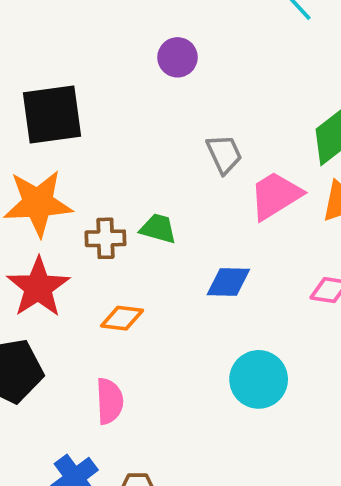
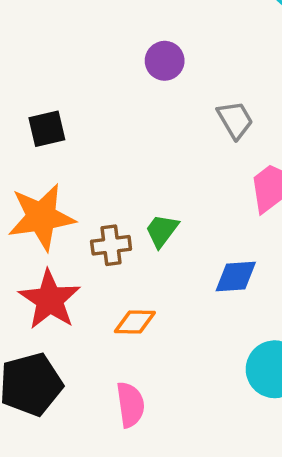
black square: (52, 115) -> (47, 129), size x0.6
gray trapezoid: (224, 154) -> (235, 120), moved
green trapezoid: (158, 229) -> (162, 231), turned -63

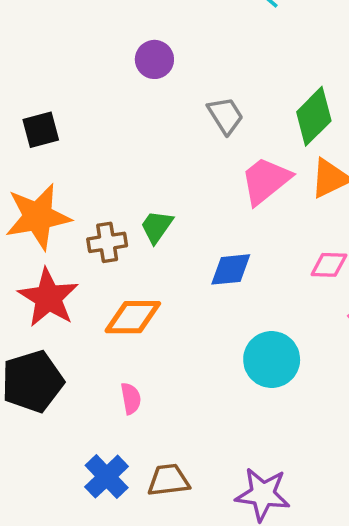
orange diamond: (135, 322) -> (133, 317), size x1.4
pink semicircle: (130, 405) -> (131, 399), size x0.7

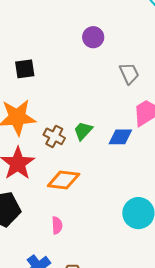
brown cross: (107, 242) -> (54, 136), turned 30
blue diamond: (231, 269) -> (120, 137), moved

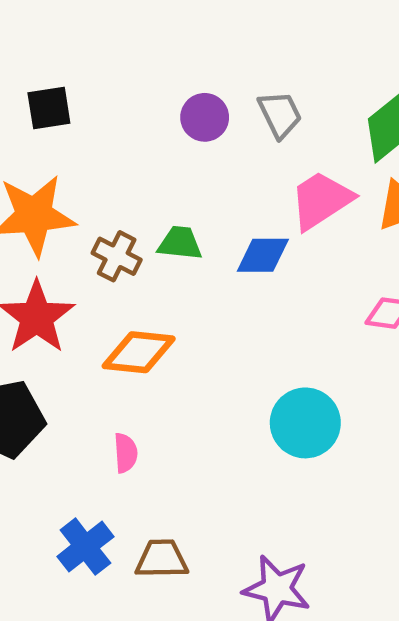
purple circle: (93, 37) -> (205, 117), moved
green trapezoid: (83, 131) -> (180, 243), turned 55

